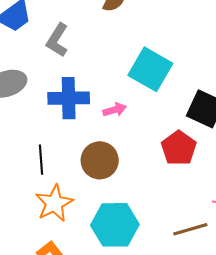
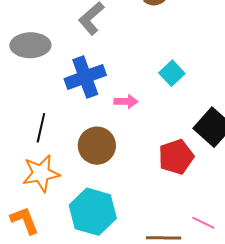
cyan square: (150, 69) -> (172, 73), size x0.6
blue cross: (69, 98) -> (85, 77), turned -36

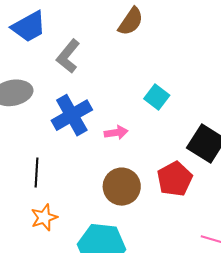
brown circle: (97, 146) -> (122, 187), moved
orange star: (41, 173) -> (44, 217), size x0.7

